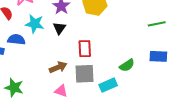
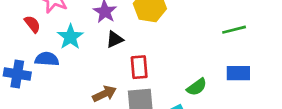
cyan star: (35, 24) -> (70, 37), turned 30
black triangle: (59, 28) -> (115, 39), moved, turned 32

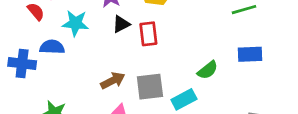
cyan star: (70, 37) -> (75, 23), turned -30
red rectangle: (139, 67) -> (148, 34), moved

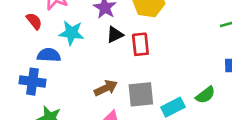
blue cross: (22, 64) -> (32, 82), moved
green semicircle: (208, 70) -> (205, 95), moved

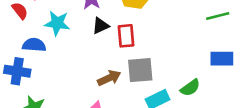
brown arrow: (106, 88) -> (109, 78), moved
gray square: (141, 94) -> (140, 70), moved

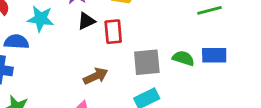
gray square: (140, 70) -> (147, 62), moved
green semicircle: (190, 88) -> (183, 58), moved, turned -126

